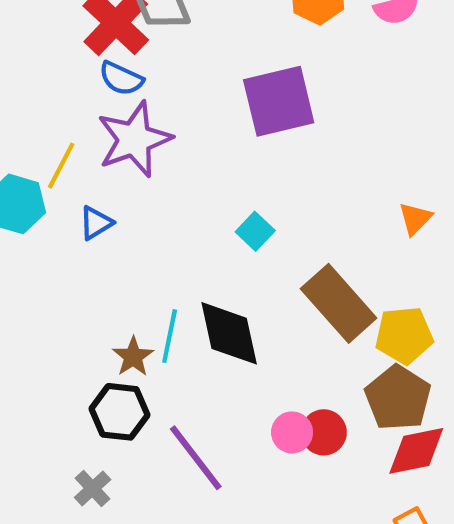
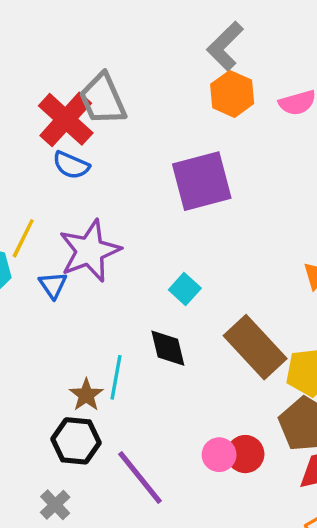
purple star: (134, 139) -> (90, 251), moved
blue triangle: (96, 223) -> (53, 285), turned -32
black diamond: (229, 333) -> (168, 348), moved, size x0.7

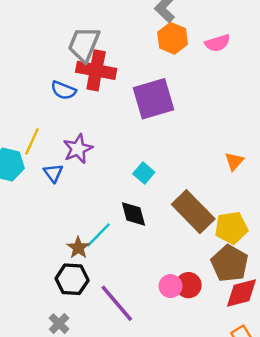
gray trapezoid: (103, 99) -> (84, 44), turned 48
red cross: (66, 119) -> (96, 70), moved, turned -30
purple star: (90, 251) -> (78, 149), size x0.7
cyan line: (116, 377) -> (98, 235), turned 36

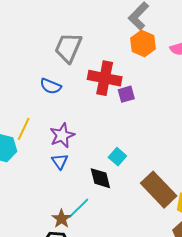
red cross: (96, 70) -> (105, 78), moved
purple square: (153, 99) -> (126, 94), size x0.5
blue triangle: (53, 173) -> (60, 161), moved
black diamond: (133, 214) -> (100, 178), moved

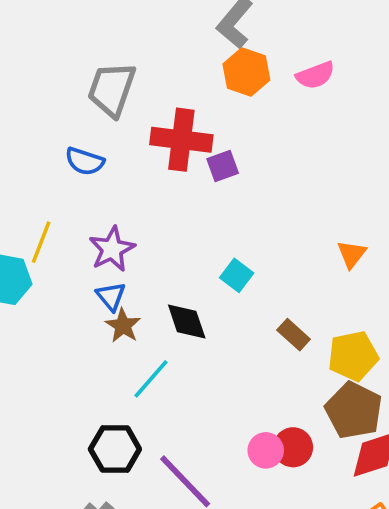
cyan square: (117, 157) -> (237, 275), moved
brown rectangle: (159, 190) -> (294, 335), size x0.5
brown star: (61, 219) -> (123, 326), moved

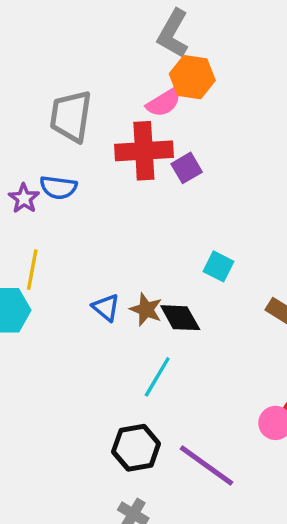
pink semicircle: (315, 75) -> (164, 103), moved
purple star: (112, 249) -> (24, 198), moved, size x0.7
brown star: (123, 326) -> (146, 310), moved

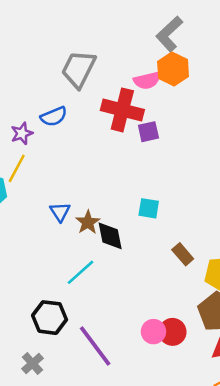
blue semicircle: (58, 187) -> (54, 116), turned -48
purple star: (24, 198) -> (22, 133), moved
cyan square: (218, 266) -> (149, 208), turned -35

